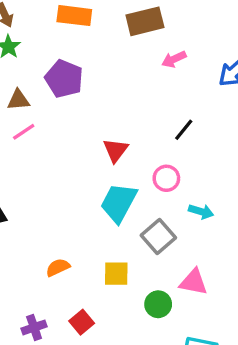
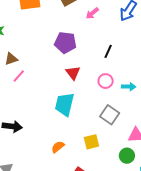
purple pentagon: (64, 79) -> (65, 43), moved
cyan trapezoid: (119, 203) -> (65, 104), moved
cyan arrow: (201, 212) -> (129, 87), moved
green circle: (158, 304) -> (127, 156), moved

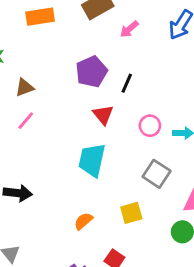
purple pentagon: (65, 43) -> (91, 72), turned -30
black line: (108, 51) -> (127, 83), moved
brown triangle: (11, 59) -> (24, 87), moved

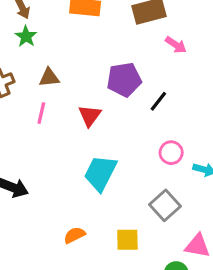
pink arrow: (129, 29) -> (176, 45), turned -120
red triangle: (103, 115) -> (90, 116), moved
pink line: (26, 121) -> (41, 113), turned -42

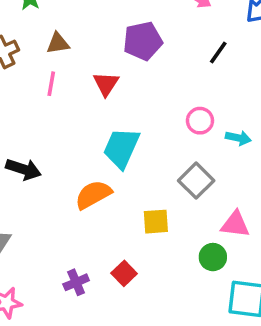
black line: (158, 101) -> (218, 52), moved
orange semicircle: (75, 235) -> (93, 195), moved, size x1.5

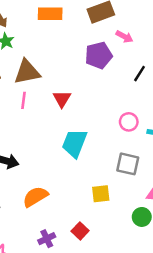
purple pentagon: (143, 41) -> (99, 55), moved
brown triangle: (58, 43) -> (27, 72), size x1.6
gray square: (196, 181) -> (128, 164), turned -30
orange semicircle: (93, 195) -> (35, 197), moved

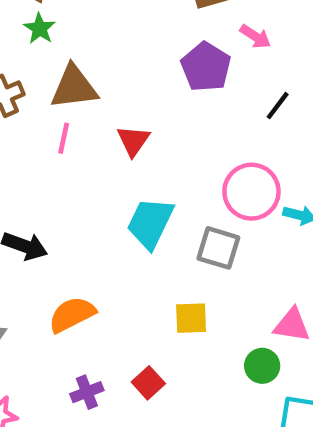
purple pentagon: (99, 55) -> (206, 67), turned -30
pink circle: (129, 122) -> (251, 192), size x1.6
gray square: (128, 164) -> (218, 248), moved

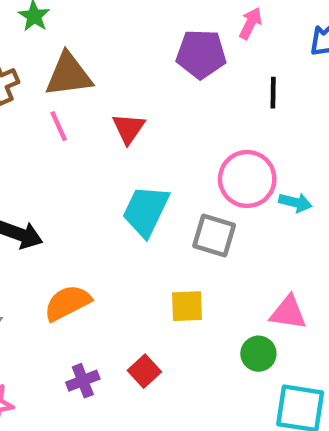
pink arrow: (255, 36) -> (250, 23), turned -96
purple pentagon: (206, 67) -> (201, 54), turned -30
black line: (278, 106) -> (273, 93), turned -36
pink line: (64, 138) -> (59, 126), turned -36

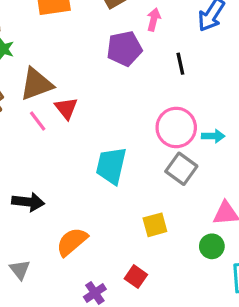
red triangle: (128, 128) -> (66, 108), moved
gray square: (214, 236) -> (181, 169), moved, turned 32

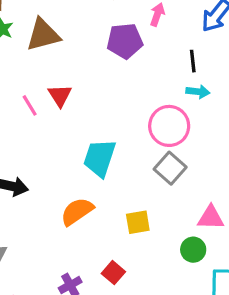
black line: (180, 64) -> (193, 61), moved
brown triangle: (36, 84) -> (43, 35), moved
cyan arrow: (213, 136) -> (198, 92), moved
orange semicircle: (72, 242) -> (77, 211), moved

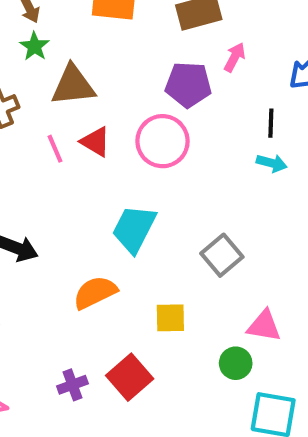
brown triangle: (43, 35) -> (73, 85), moved
red triangle: (60, 95) -> (95, 142), turned -35
pink circle: (169, 126) -> (162, 141), moved
red square: (113, 273) -> (130, 377), size x1.5

